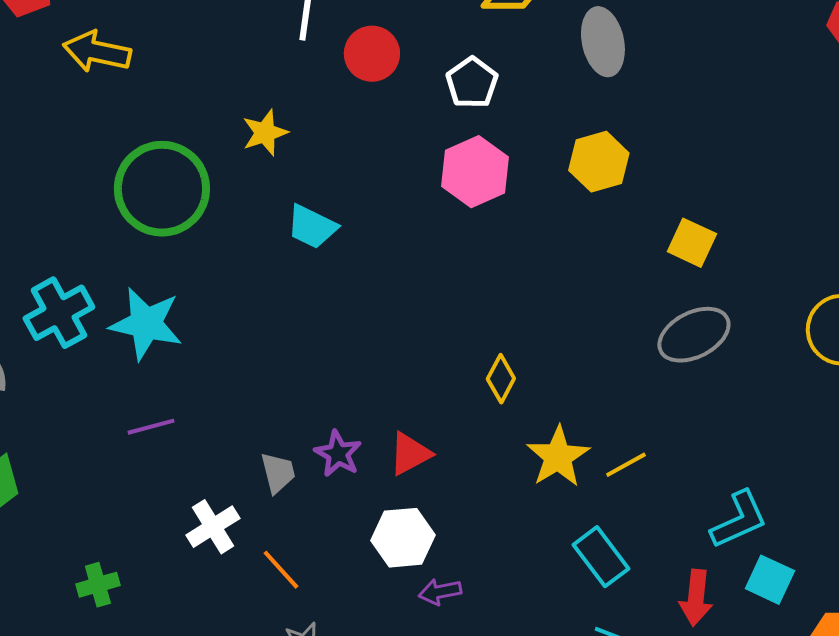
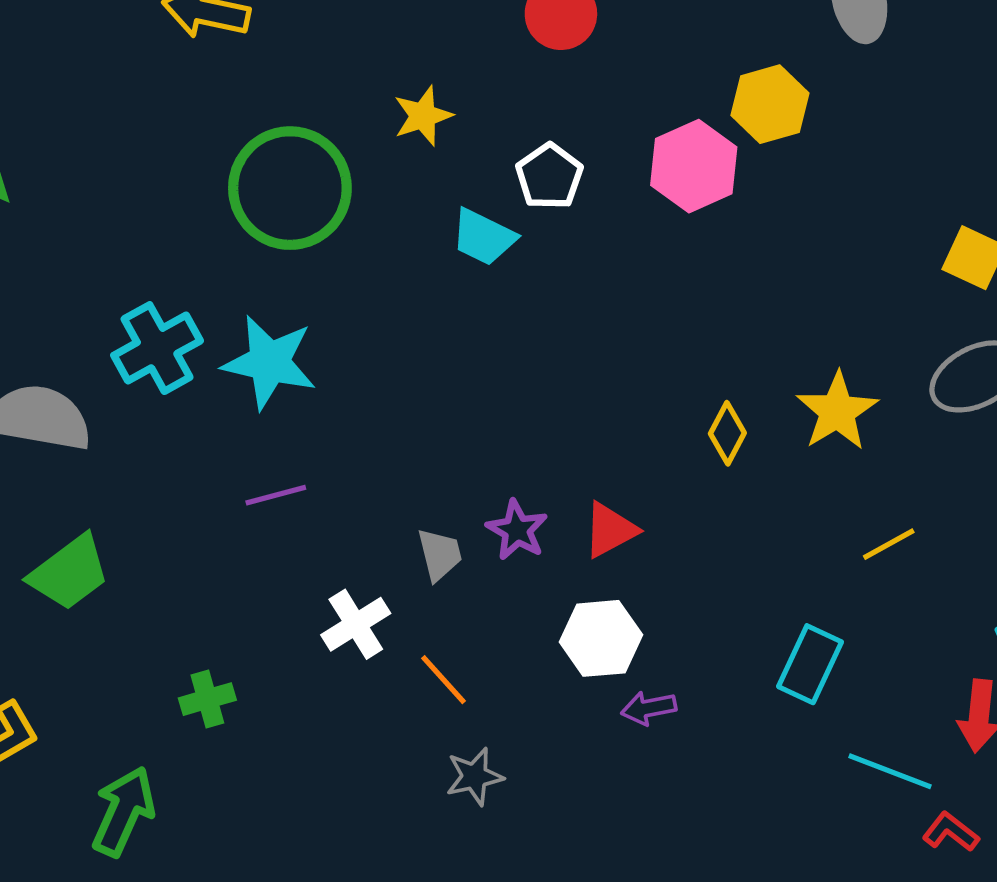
white pentagon: (472, 83) -> (549, 176), moved
yellow hexagon: (599, 162) -> (770, 104), moved
yellow star: (558, 457) -> (837, 411), moved
cyan rectangle: (601, 557) -> (810, 664), moved, turned 62

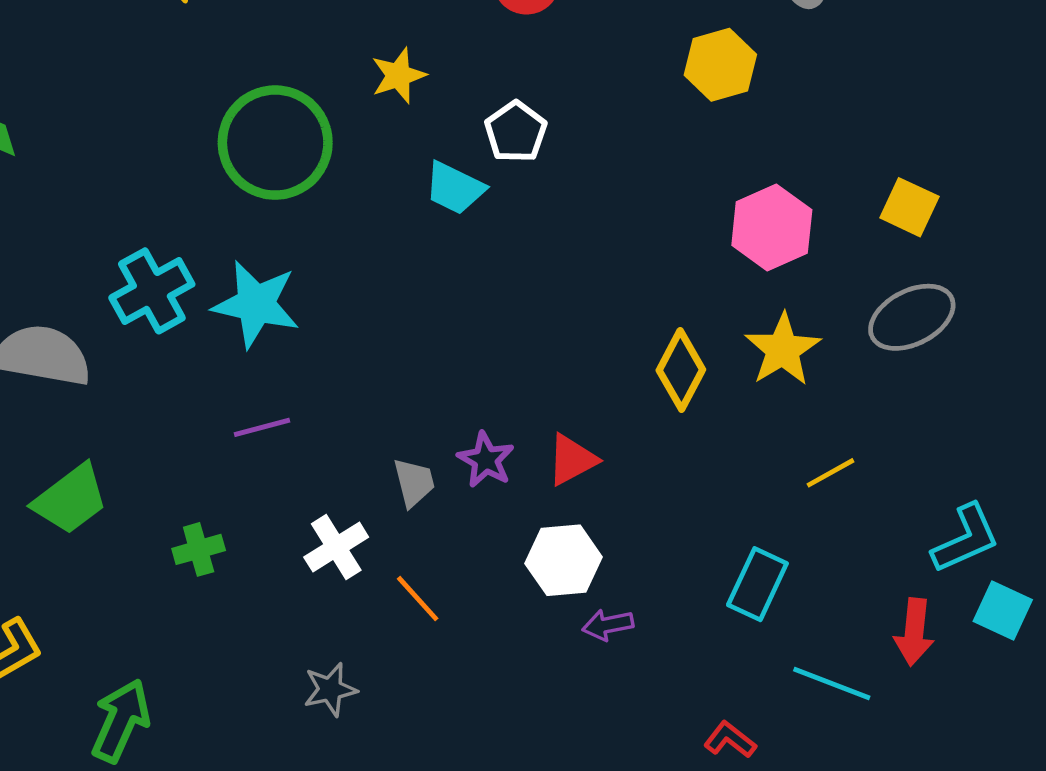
pink hexagon: (694, 166) -> (772, 228), moved
yellow diamond: (727, 433) -> (681, 370), size x1.4
green cross: (207, 699) -> (199, 549), moved
gray star: (474, 776) -> (330, 689), moved
red L-shape: (951, 832) -> (730, 740), moved

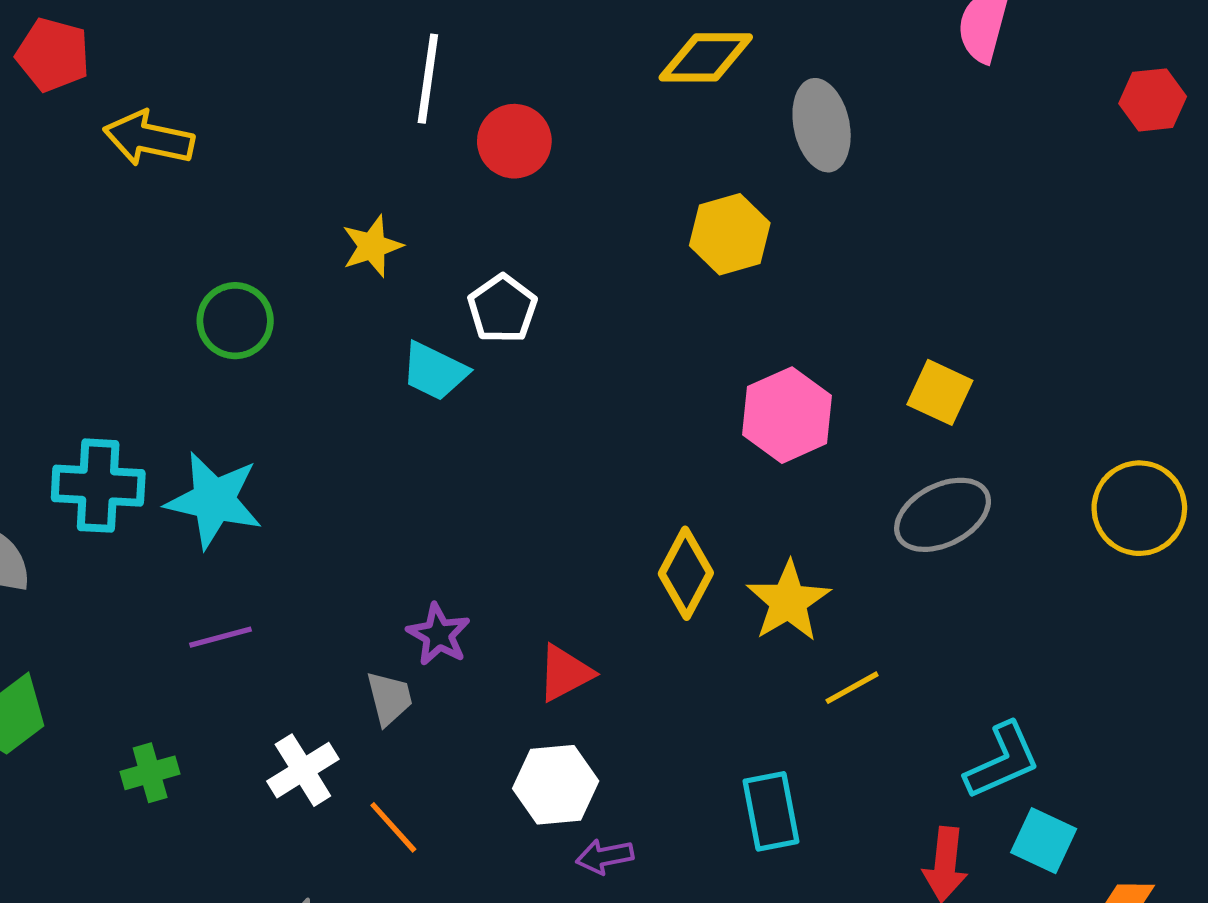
green circle: (275, 143) -> (235, 321), size x0.6
cyan cross: (152, 291) -> (98, 486), turned 32
yellow star: (783, 350) -> (788, 601), moved
purple star: (486, 460) -> (439, 634), moved
cyan rectangle: (757, 584) -> (771, 811), turned -36

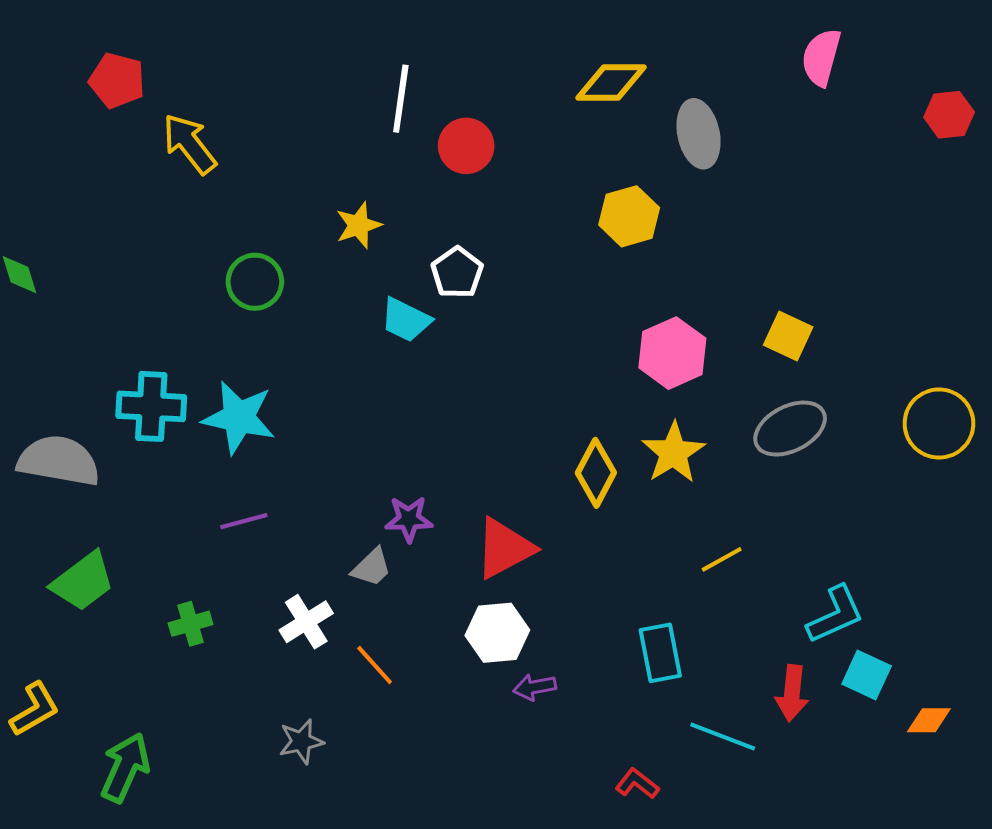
yellow arrow: (149, 139) -> (189, 144), turned 40
yellow star: (788, 601) -> (673, 453), moved
purple star: (439, 634) -> (409, 519), turned -30
red triangle: (565, 673) -> (504, 548), size x1.4
gray trapezoid: (389, 698) -> (372, 567), turned 60

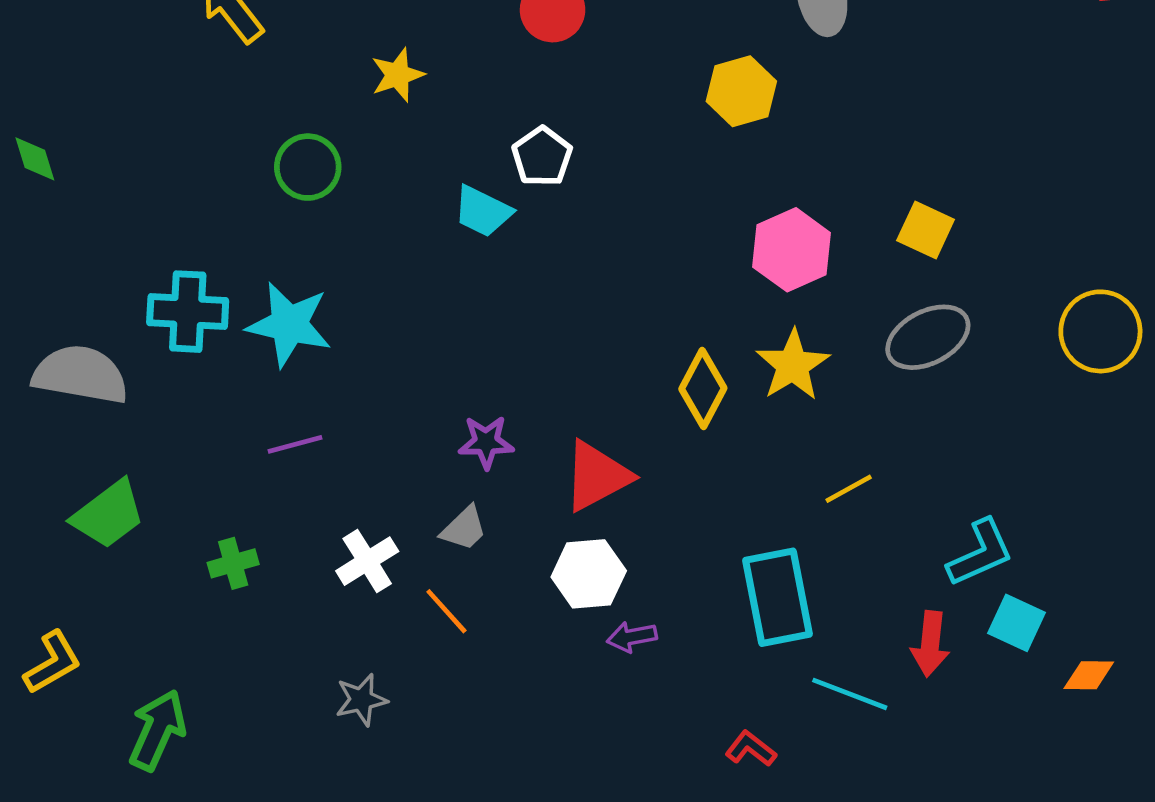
yellow star: (358, 225) -> (398, 75), moved
gray trapezoid: (372, 567) -> (464, 528), moved
cyan rectangle: (660, 653) -> (778, 597), size x1.4

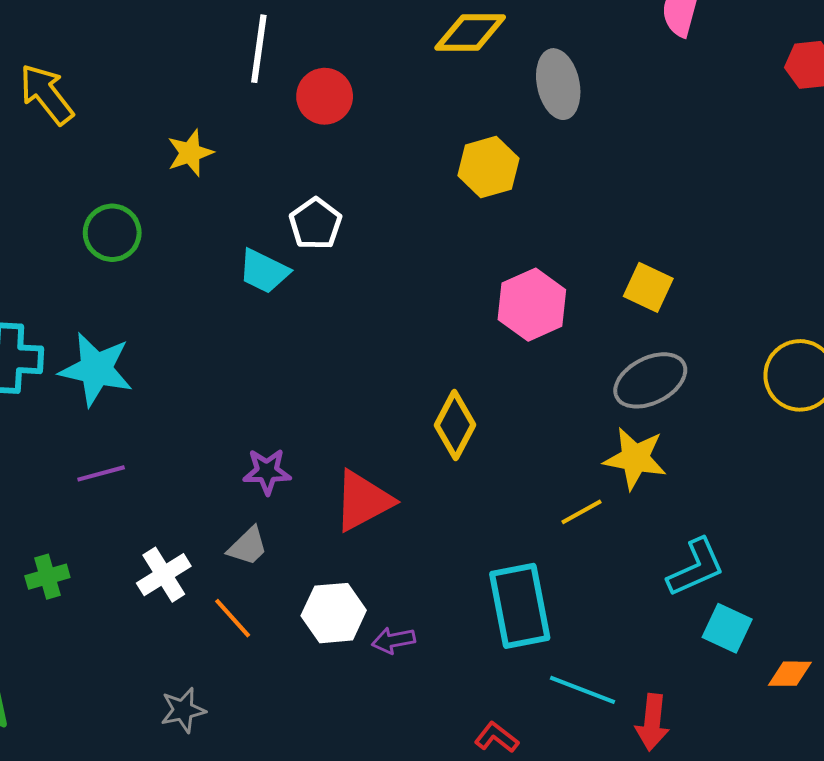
yellow star: (793, 365) -> (635, 458), moved, turned -30
white hexagon: (589, 574) -> (334, 613), moved
red arrow: (930, 644) -> (652, 722), moved
gray star: (361, 700) -> (183, 710), moved

